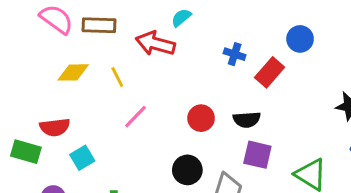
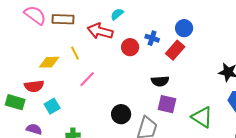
blue circle: (300, 39) -> (184, 28), moved
yellow diamond: (73, 72) -> (49, 62), moved
red circle: (201, 118) -> (130, 47), moved

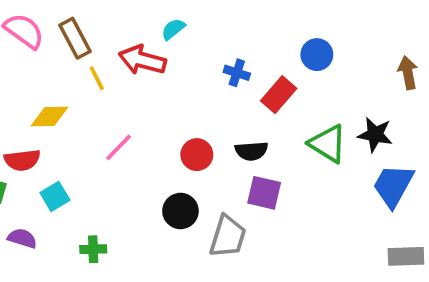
brown rectangle: (63, 19) -> (75, 38), turned 60
blue circle: (184, 28) -> (317, 55), moved
red circle: (130, 47) -> (197, 155), moved
yellow line: (75, 53) -> (97, 78), moved
green triangle: (202, 117) -> (328, 144), moved

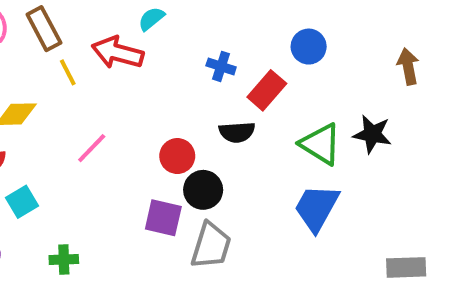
black semicircle: (251, 151) -> (237, 132), moved
blue trapezoid: (393, 186) -> (317, 208), moved
purple square: (264, 193) -> (163, 218), moved
black circle: (180, 211) -> (203, 190), moved

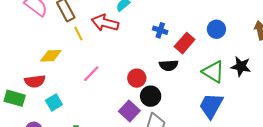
blue circle: (309, 47) -> (216, 29), moved
purple square: (163, 218) -> (129, 111), turned 30

